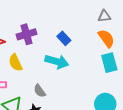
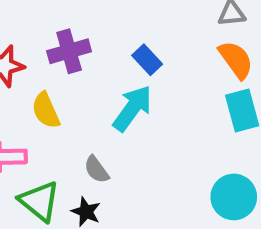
cyan arrow: (57, 62) -> (132, 108), turned -70

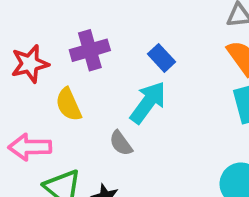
gray semicircle: (96, 170) -> (121, 143), moved

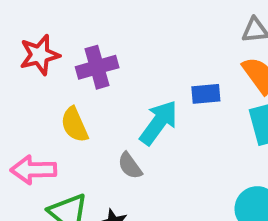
blue rectangle: (162, 58) -> (206, 94), moved, turned -52
red star: (30, 64) -> (40, 55), moved

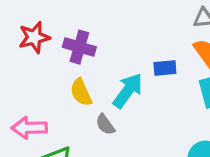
purple cross: (97, 67) -> (79, 47), turned 32
yellow semicircle: (74, 125) -> (81, 92), moved

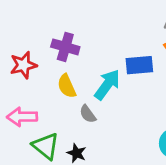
red star: (34, 37) -> (23, 65), moved
blue rectangle: (165, 68) -> (139, 65), size x1.4

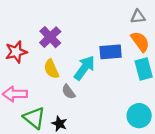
purple cross: (65, 47) -> (50, 37), turned 30

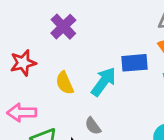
purple cross: (50, 37) -> (63, 27), moved
gray semicircle: (68, 92) -> (93, 126), moved

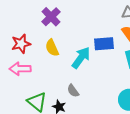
yellow semicircle: (65, 83) -> (52, 48), moved
pink arrow: (22, 113) -> (20, 69), moved

